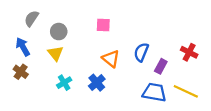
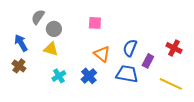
gray semicircle: (32, 18) -> (38, 17), moved
yellow triangle: (55, 53) -> (51, 49), turned -35
blue trapezoid: (154, 92) -> (127, 74), moved

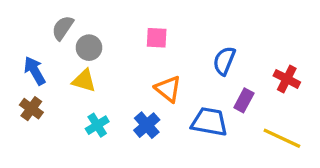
blue semicircle: (130, 48) -> (224, 61), moved

